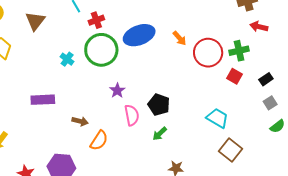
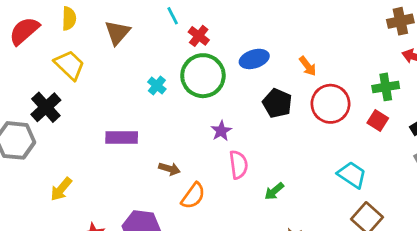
red cross: (96, 20) -> (199, 36), turned -35
blue ellipse: (139, 35) -> (254, 59), size x0.7
red circle: (208, 53) -> (331, 104), moved
black pentagon: (159, 105) -> (277, 103), moved

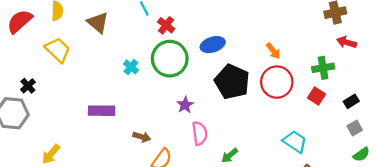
brown triangle: (117, 33) -> (98, 23), turned -30
orange arrow: (308, 66) -> (273, 51), moved
black pentagon: (277, 103) -> (232, 82), size x1.4
black cross: (46, 107) -> (28, 86), moved, size x0.6

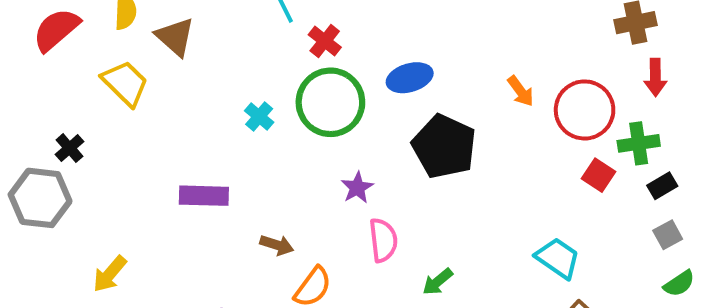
brown triangle: (98, 23) -> (175, 37), moved
red arrow: (347, 42) -> (655, 77), turned -108
green cross: (323, 68) -> (639, 143), moved
red circle: (277, 82) -> (585, 110), moved

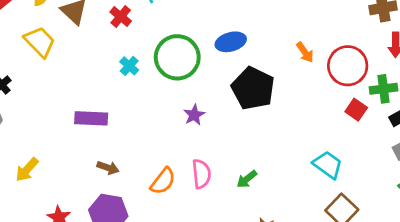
red cross: (325, 41) -> (121, 16), moved
pink semicircle: (383, 240) -> (201, 174), moved
brown arrow: (277, 245) -> (108, 168), moved

